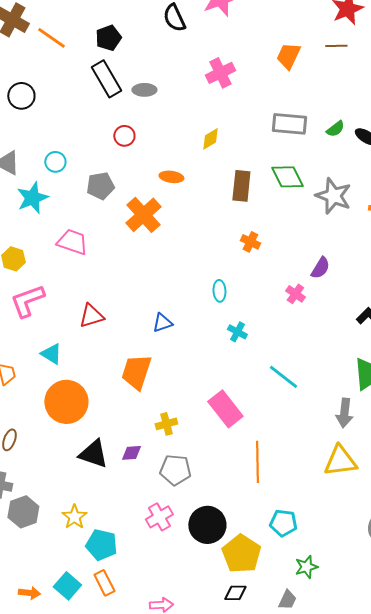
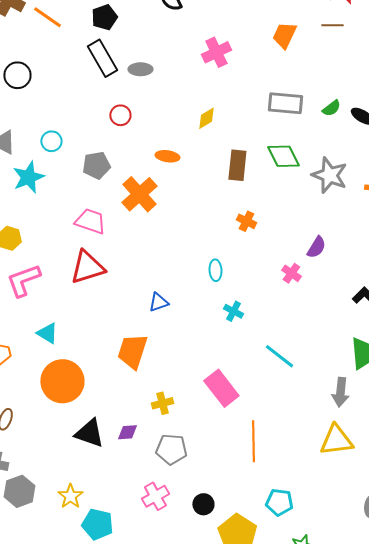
pink trapezoid: (72, 242) -> (90, 221), moved
red triangle: (91, 316) -> (87, 267), moved, size x1.4
black circle: (207, 525) -> (203, 504), size x0.6

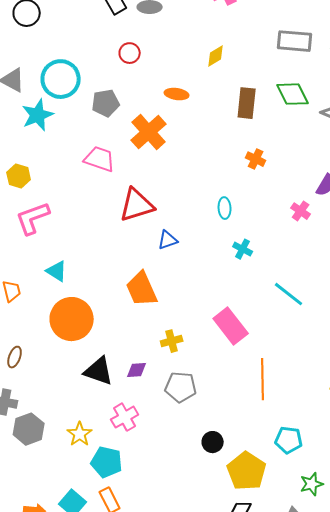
cyan circle: (51, 141) -> (61, 79), size x1.8
red triangle: (87, 267) -> (137, 205), moved
orange trapezoid: (132, 351) -> (142, 289), turned -42
pink cross: (155, 496) -> (125, 417), moved

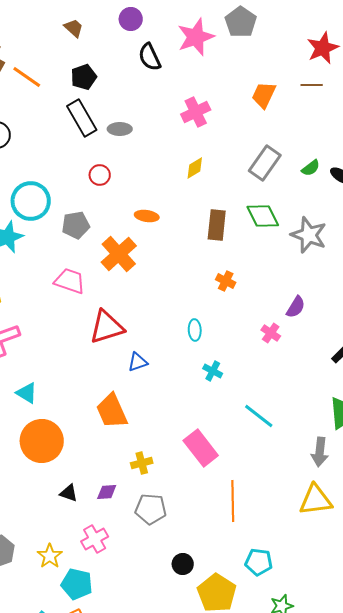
gray rectangle: (295, 41) -> (265, 163), turned -60
yellow diamond: (216, 56) -> (195, 168), moved
black triangle: (99, 371) -> (69, 493), size x0.6

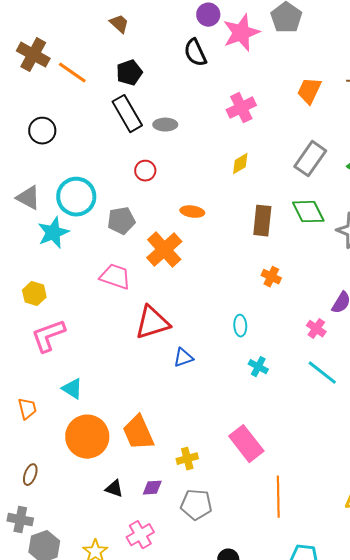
purple circle: (131, 19) -> (208, 15), moved
orange trapezoid: (112, 411) -> (138, 433), moved
cyan line: (259, 416) -> (322, 373), moved

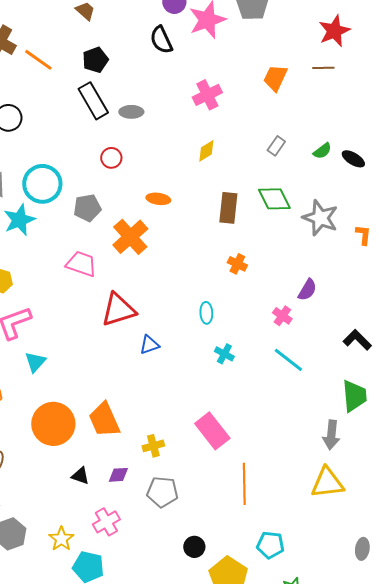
gray rectangle: (310, 159) -> (276, 146), size x0.6
cyan triangle: (72, 389) -> (35, 362), moved, turned 40

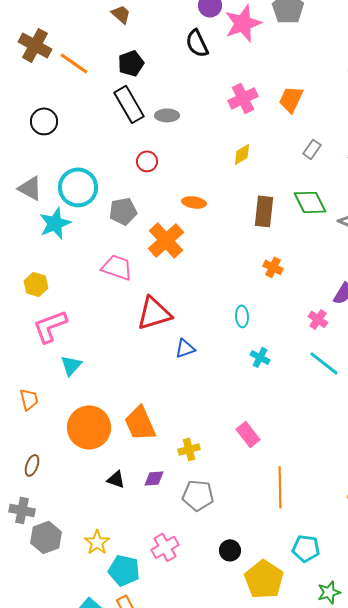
orange trapezoid: (275, 78) -> (291, 99), moved
pink rectangle: (212, 431) -> (248, 434), size x0.7
pink cross: (106, 522) -> (165, 547), moved

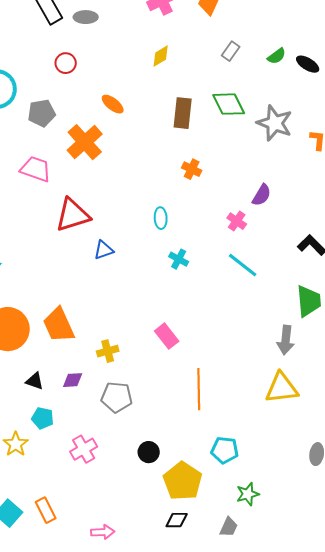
orange ellipse: (194, 202) -> (113, 104), turned 30
cyan pentagon: (124, 570) -> (43, 418), moved, size x0.7

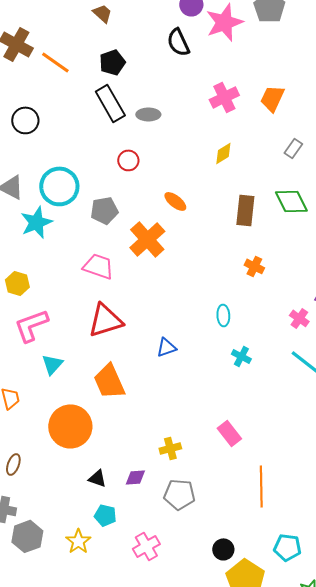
red triangle: (73, 215) -> (105, 320), moved
orange trapezoid: (59, 325) -> (109, 381), moved
black circle: (149, 452) -> (223, 549), moved

